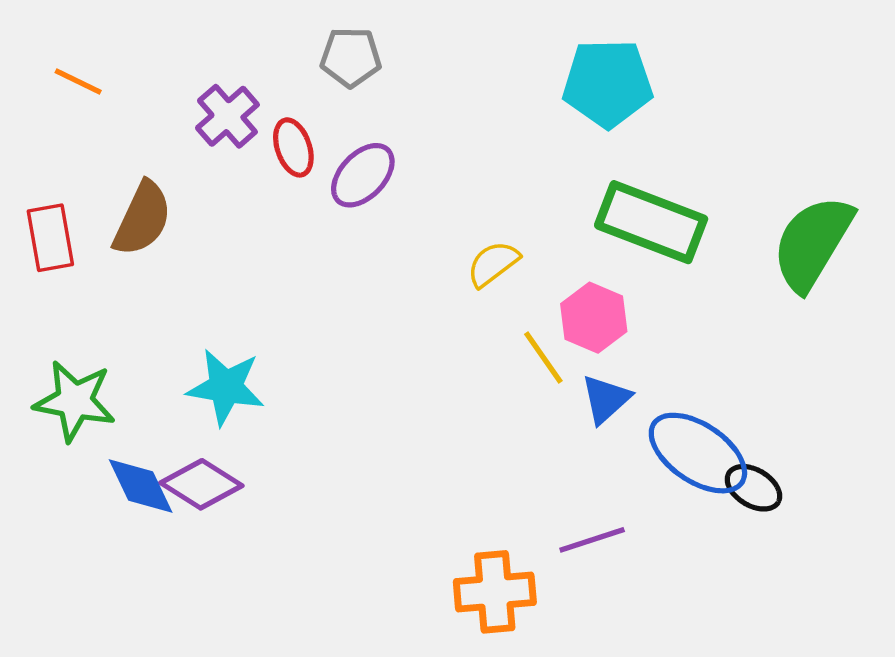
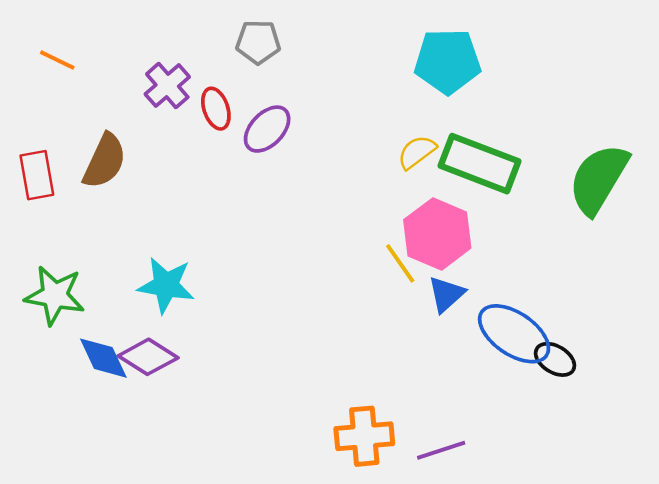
yellow semicircle: (493, 264) -> (417, 152), moved
pink hexagon: (594, 318) -> (437, 234), size x1.4
purple line: (592, 540) -> (441, 450), moved

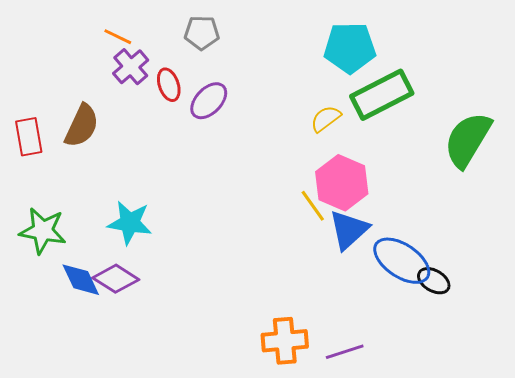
orange line: (57, 60) -> (118, 37), moved
green rectangle: (480, 164) -> (382, 95), moved, turned -48
blue triangle: (446, 294) -> (349, 230), size x1.4

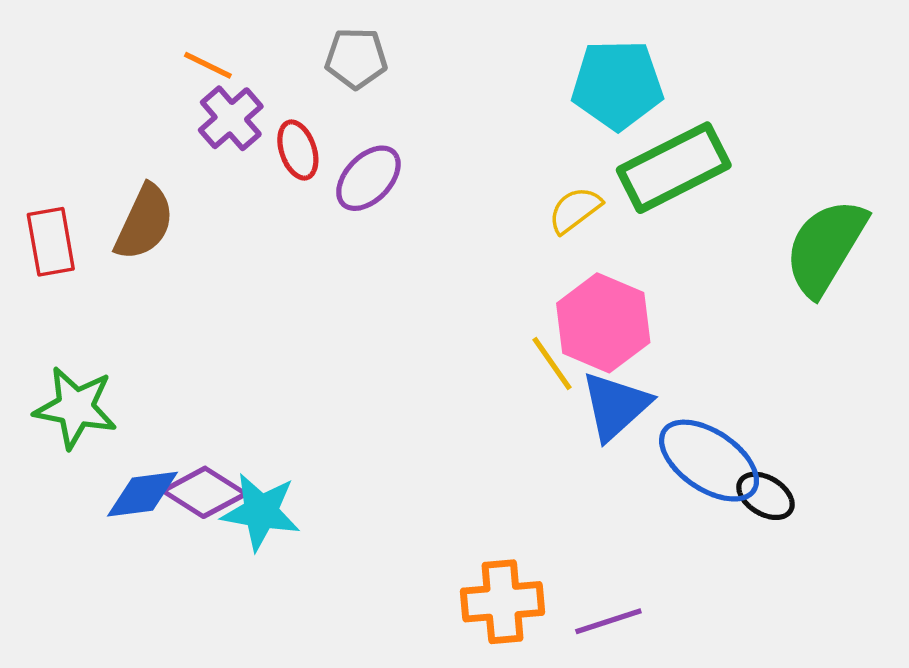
cyan star: (130, 223) -> (261, 512), moved
blue diamond: (81, 280) -> (143, 494), turned -72

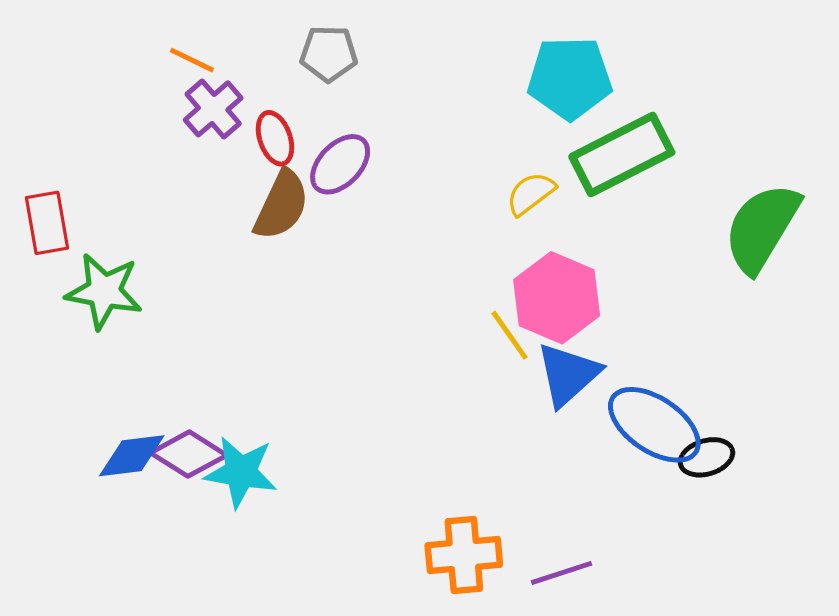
brown semicircle: (144, 222) -> (281, 205), moved
green star: (76, 408) -> (104, 291), moved
black ellipse: (766, 496) -> (706, 457), turned -48

